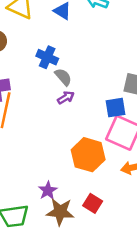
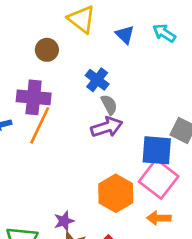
purple arrow: (66, 98) -> (107, 127), size x1.6
blue square: (115, 108) -> (157, 150), size x1.4

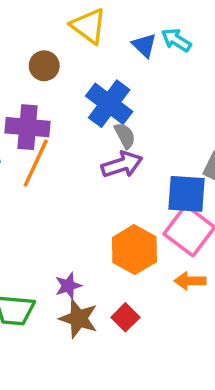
cyan arrow: (164, 33) -> (176, 40), moved
blue cross: (97, 80) -> (109, 104), size x1.5

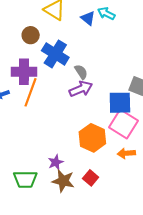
blue cross: (109, 104) -> (55, 54), moved

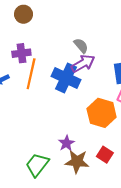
blue cross: (55, 54) -> (66, 78), moved
purple cross: (24, 72) -> (21, 53), size x0.7
green trapezoid: (25, 179) -> (37, 165), turned 135

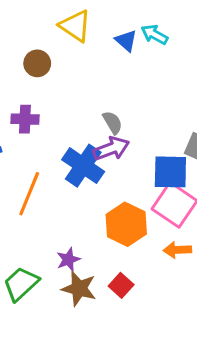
orange line: (31, 74) -> (29, 194), moved

